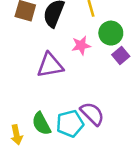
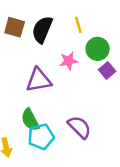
green semicircle: (41, 124) -> (30, 120), moved
cyan pentagon: (70, 124) -> (41, 137), moved

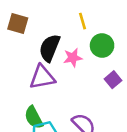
black semicircle: (42, 30) -> (50, 48), moved
purple square: (107, 71) -> (113, 80), moved

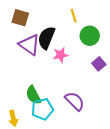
pink star: (73, 58) -> (61, 55), moved
purple triangle: (42, 77) -> (29, 45), moved, turned 45

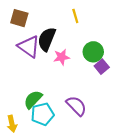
green circle: (90, 36) -> (93, 52), moved
green semicircle: (33, 95) -> (33, 99), turned 72

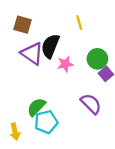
purple semicircle: (76, 106) -> (91, 104), moved

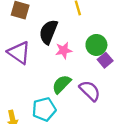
purple triangle: (32, 54) -> (19, 53), moved
green semicircle: (36, 107) -> (62, 84), moved

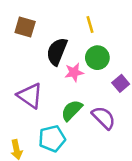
green circle: (96, 45) -> (97, 58), moved
purple triangle: (19, 53) -> (30, 96), moved

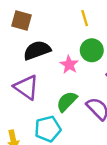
black semicircle: (57, 52) -> (37, 50), moved, turned 48
pink star: (74, 72) -> (69, 65), turned -30

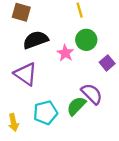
green semicircle: (67, 101) -> (76, 106), moved

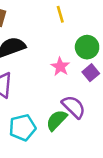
green circle: (86, 40) -> (87, 47), moved
pink star: (65, 53) -> (60, 67), moved

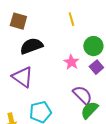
green semicircle: (57, 120) -> (89, 110), moved

